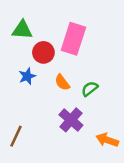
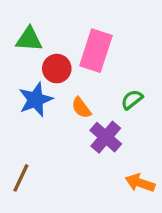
blue star: (27, 76) -> (36, 100), size x1.5
green semicircle: (90, 89) -> (132, 100), moved
purple cross: (71, 120) -> (106, 137), moved

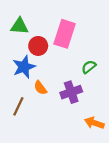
orange semicircle: (81, 108) -> (40, 88), moved
purple cross: (106, 137) -> (71, 92), turned 30
brown line: (21, 178) -> (18, 106), moved

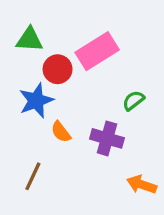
pink rectangle: (65, 34) -> (97, 51), turned 40
purple cross: (71, 92) -> (107, 138), turned 35
brown line: (18, 106) -> (33, 176), moved

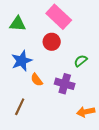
pink rectangle: (97, 51) -> (59, 17), moved, turned 75
red circle: (58, 69) -> (52, 42), moved
orange arrow: (142, 185) -> (86, 112), turned -30

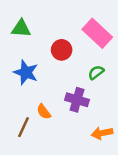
pink rectangle: (59, 17) -> (97, 33), moved
blue star: (22, 61) -> (26, 72), turned -30
orange semicircle: (37, 80) -> (44, 112), moved

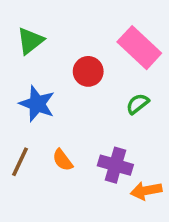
green triangle: (21, 28) -> (30, 41), turned -42
purple cross: (77, 100) -> (115, 165), moved
brown line: (24, 127) -> (20, 162), moved

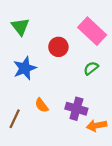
green triangle: (30, 41) -> (20, 27), turned -30
blue star: (37, 104) -> (25, 68), turned 30
brown line: (20, 162) -> (15, 119), moved

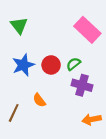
red circle: (58, 47) -> (51, 65), moved
green semicircle: (91, 68) -> (73, 64), moved
purple cross: (76, 109) -> (82, 85), moved

